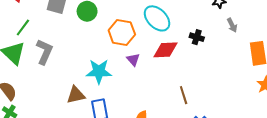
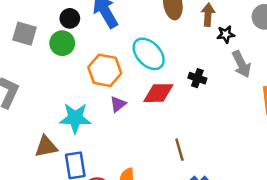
gray arrow: (232, 25) -> (241, 64), size x1.5
purple triangle: (133, 60) -> (118, 104), turned 32

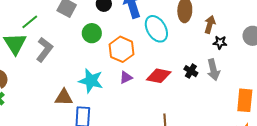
green circle: (62, 43) -> (92, 33), moved
cyan ellipse: (149, 54) -> (156, 29), moved
gray arrow: (241, 64) -> (213, 70), moved

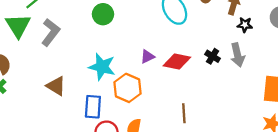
orange hexagon: (122, 49) -> (128, 88), moved
purple triangle: (126, 77) -> (147, 57), moved
brown triangle: (64, 97) -> (56, 86), moved, turned 30

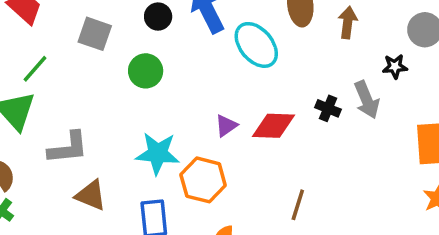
black star: (245, 25) -> (395, 67), moved
gray L-shape: (51, 32) -> (68, 148), moved, turned 56
brown line: (184, 113) -> (298, 205), turned 30

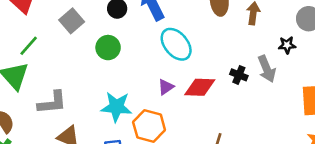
gray square: (95, 34) -> (72, 21), turned 30
cyan ellipse: (256, 45) -> (176, 44), moved

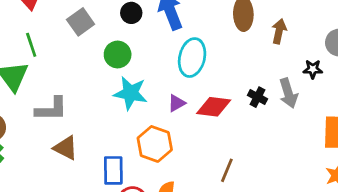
cyan ellipse: (176, 44) -> (192, 58), turned 48
green line: (29, 46) -> (31, 45), turned -65
cyan star: (116, 107) -> (130, 93), moved

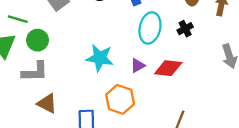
green line: (31, 45) -> (18, 19), turned -54
green circle: (118, 55) -> (38, 40), moved
black cross: (258, 97) -> (185, 29), moved, turned 35

